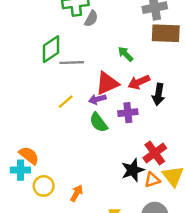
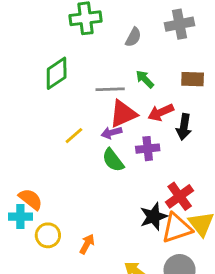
gray semicircle: (91, 19) -> (133, 37), moved
brown rectangle: (166, 33) -> (193, 79), moved, size x0.7
gray line: (72, 63) -> (110, 89), moved
orange triangle: (152, 180) -> (177, 228), size x1.6

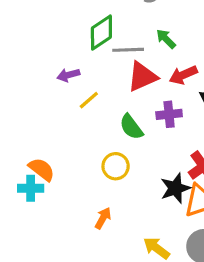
green diamond: (57, 73) -> (101, 33), moved
purple arrow: (112, 133) -> (68, 75), moved
yellow circle: (48, 235) -> (116, 166), moved

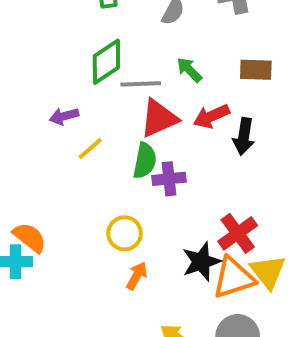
purple cross: (169, 114) -> (169, 179), moved
green semicircle: (131, 127) -> (145, 161), moved, turned -132
orange arrow: (103, 218) -> (137, 276), moved

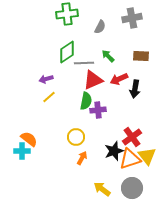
yellow line: (90, 149) -> (49, 97), moved

